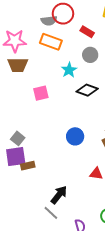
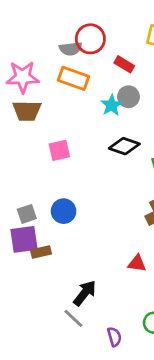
cyan star: (69, 70) -> (112, 105), moved
blue circle: (75, 136) -> (64, 211), moved
gray square: (18, 138) -> (27, 214), turned 32

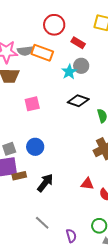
gray semicircle: (71, 49) -> (25, 51), moved
black arrow: (85, 293) -> (45, 183), moved

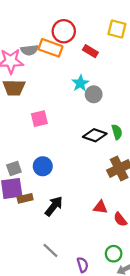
gray semicircle: (25, 51) -> (29, 50), moved
orange rectangle: (42, 53) -> (50, 48), moved
gray circle: (81, 66) -> (94, 94), moved
black diamond: (78, 101) -> (95, 135), moved

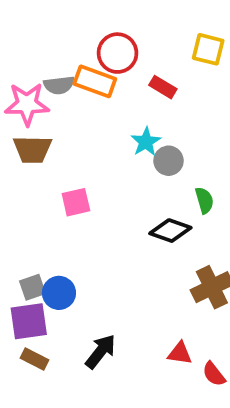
green semicircle: (117, 132) -> (204, 200), moved
blue circle: (43, 166) -> (59, 293), moved
brown rectangle: (25, 198) -> (34, 359), moved, turned 40

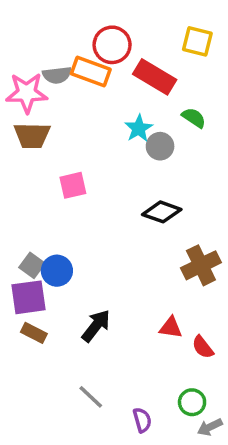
red rectangle: (163, 87) -> (155, 77), size x1.6
green semicircle: (204, 200) -> (194, 118), moved, turned -40
gray square: (33, 287) -> (32, 265), turned -35

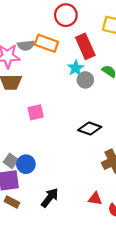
red circle: (112, 45) -> (66, 15), moved
red rectangle: (155, 77) -> (85, 46), turned 35
cyan star: (139, 128) -> (76, 68), moved
gray circle: (160, 146) -> (85, 80), moved

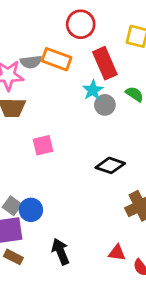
black arrow: (50, 198) -> (60, 252), turned -60

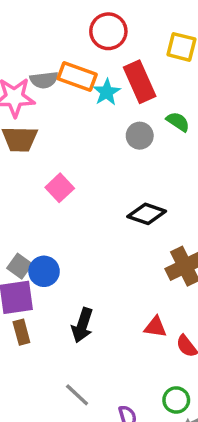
cyan star: (93, 90) -> (107, 92), moved
pink square: (43, 145) -> (60, 188), turned -30
black arrow: (60, 252) -> (82, 325), turned -140
brown rectangle: (13, 257) -> (21, 332), turned 48

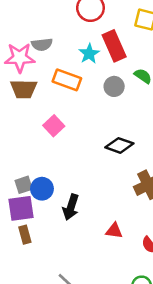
orange rectangle: (77, 76) -> (67, 80), moved
gray square: (20, 266) -> (24, 185), turned 36
black arrow: (82, 325) -> (71, 207), moved
red triangle: (155, 327) -> (114, 231), moved

